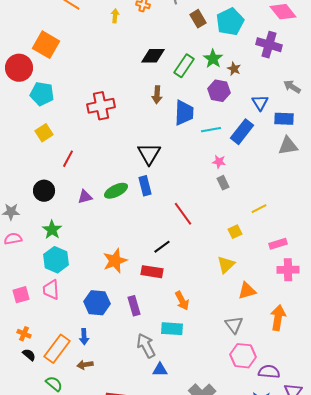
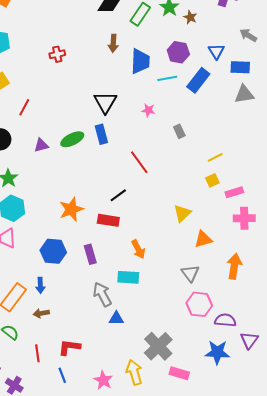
purple hexagon: (219, 91) -> (178, 52), moved
red cross: (101, 106) -> (57, 54), size x0.6
pink star: (219, 162) -> (148, 110), moved
yellow square: (235, 232) -> (212, 180), moved

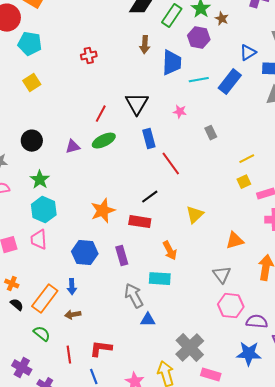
blue triangle: (216, 51) -> (248, 53), turned 30
purple hexagon: (178, 52) -> (199, 38), moved
red line: (24, 107) -> (101, 114), moved
blue rectangle: (101, 134) -> (149, 139), moved
yellow triangle: (182, 213) -> (195, 215), moved

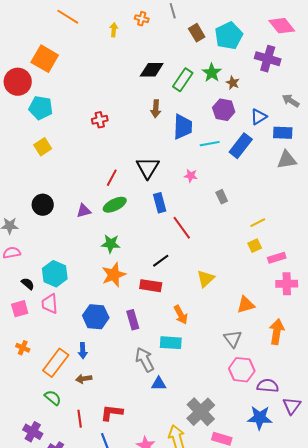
purple hexagon: (199, 38) -> (224, 110), moved
green star: (40, 180) -> (111, 244), moved, turned -30
black semicircle: (17, 305) -> (28, 284), moved

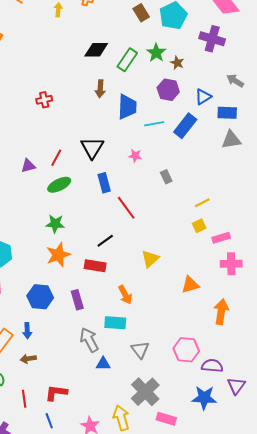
purple triangle: (84, 211) -> (28, 166), moved
gray triangle: (233, 339) -> (140, 350), moved

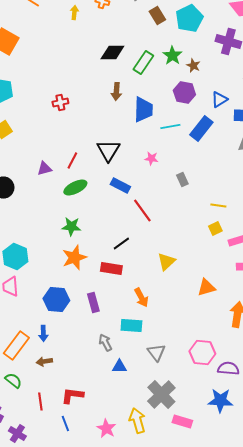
blue rectangle: (104, 183) -> (120, 186), turned -48
yellow line: (202, 203) -> (218, 206), turned 35
gray arrow: (89, 340) -> (105, 342), size x0.7

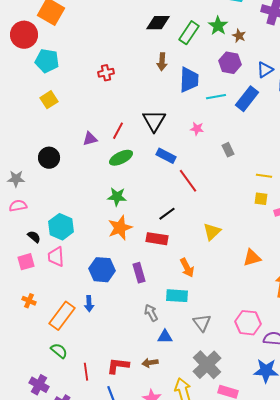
yellow square: (215, 228) -> (261, 199), turned 32
brown arrow: (44, 362) -> (150, 363), moved

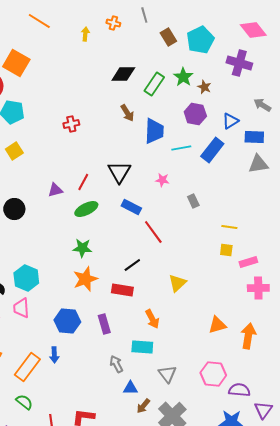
brown arrow: (162, 62) -> (127, 113), turned -36
orange triangle: (252, 258) -> (217, 325), moved
brown arrow: (150, 363) -> (143, 406), moved, turned -42

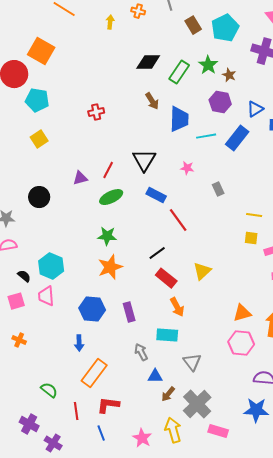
red rectangle: (122, 290) -> (166, 278), moved, turned 30
orange rectangle: (27, 367) -> (94, 373), moved
pink hexagon: (213, 374) -> (241, 343), moved

